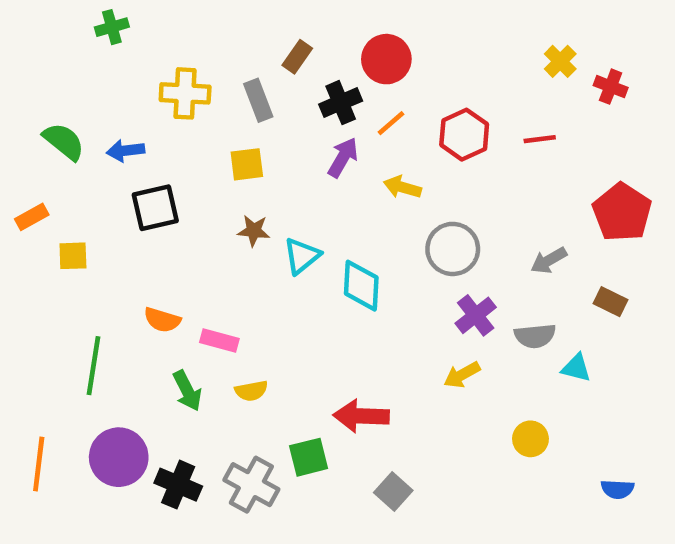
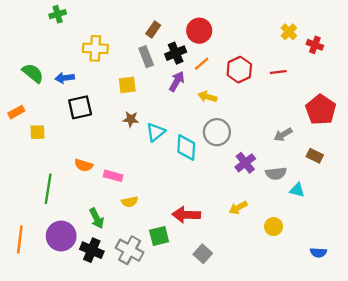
gray rectangle: (258, 100) -> (146, 57), moved
gray circle: (453, 249) -> (217, 132), moved
yellow arrow: (462, 375) -> (238, 208), moved
green arrow: (187, 391) -> (97, 218), moved

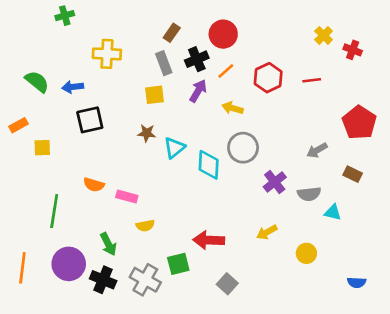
yellow square: (127, 85) -> (155, 95), moved

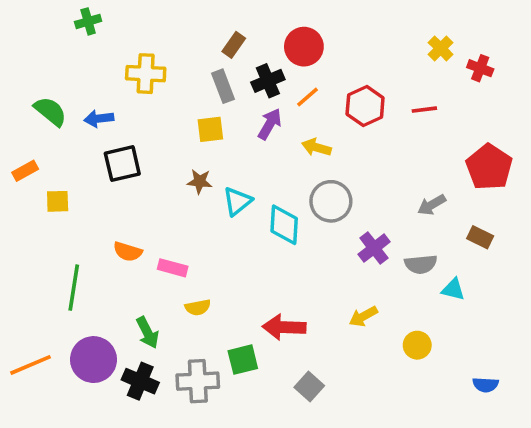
orange line: (22, 268) -> (31, 365), turned 60
gray cross: (145, 280) -> (198, 381), turned -32

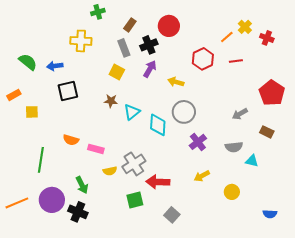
green cross: (88, 21) -> (98, 12), moved
orange line: (308, 97) -> (227, 37), moved
yellow square: (210, 129) -> (117, 72), turned 35
purple cross: (374, 248) -> (198, 142), moved
gray cross: (198, 381) -> (134, 164), moved, turned -30

